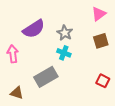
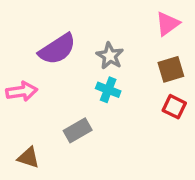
pink arrow: (13, 54) -> (22, 91), turned 90
gray rectangle: (46, 77) -> (78, 130), size x0.7
red square: (103, 81) -> (174, 107), moved

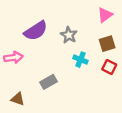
cyan cross: (108, 90) -> (80, 60), moved

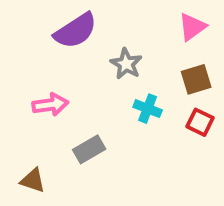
purple semicircle: (36, 31) -> (76, 31), moved
pink arrow: (13, 57) -> (50, 105), moved

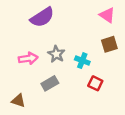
pink triangle: (192, 27) -> (107, 15), turned -49
gray star: (126, 64) -> (56, 54), moved
red square: (200, 122) -> (95, 83), moved

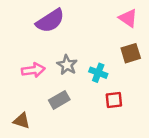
red square: (95, 83) -> (114, 100), turned -32

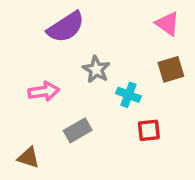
gray star: (67, 65) -> (96, 69), moved

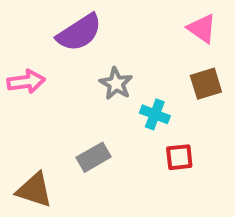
pink arrow: (44, 91) -> (26, 82), moved
brown triangle: (28, 158) -> (34, 190), size x1.4

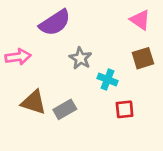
brown triangle: (34, 190) -> (34, 102), moved

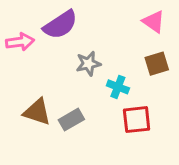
pink arrow: (18, 57) -> (20, 42), moved
gray star: (80, 58) -> (88, 64), turned 30
red square: (125, 109) -> (137, 120), size x1.4

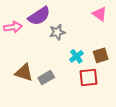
gray star: (88, 64) -> (57, 32), moved
brown square: (157, 64) -> (101, 55), moved
cyan cross: (118, 87) -> (76, 56), turned 32

